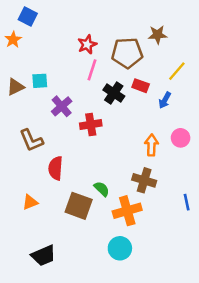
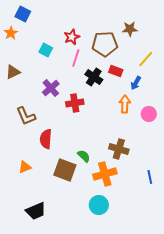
cyan square: (40, 81) -> (46, 50), moved, turned 32
orange arrow: (151, 145) -> (125, 104), moved
blue line: (187, 202) -> (150, 177), moved

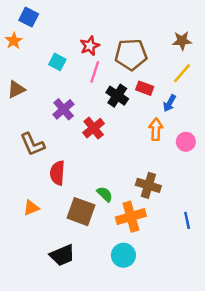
brown star: (130, 29) -> (182, 41), moved
red cross: (75, 103) -> (94, 128), turned -30
black trapezoid: (36, 211) -> (62, 255), moved

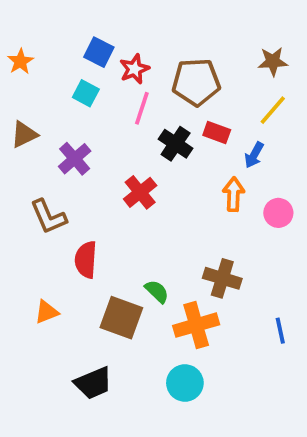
blue square: (29, 17) -> (99, 52), moved
purple cross: (64, 109) -> (75, 159), moved

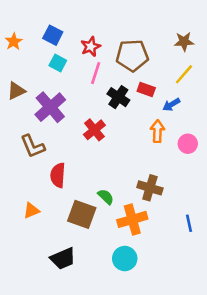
blue square: (99, 52) -> (53, 35), moved
blue arrow: (254, 155) -> (171, 105), turned 30
purple cross: (75, 159) -> (50, 107), size x1.4

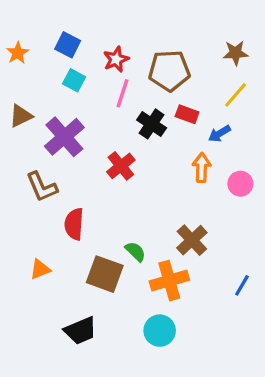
brown cross: (150, 188) -> (192, 240), turned 30
blue line: (189, 223) -> (242, 285), turned 42

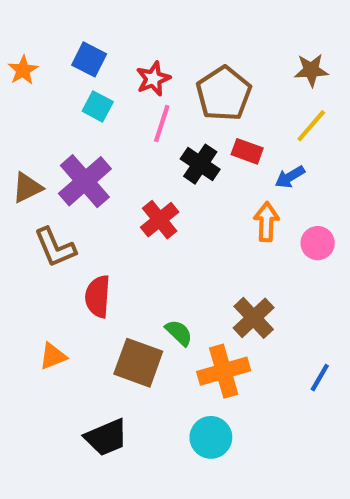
brown pentagon: (169, 71) -> (224, 94), turned -30
brown triangle: (21, 116) -> (27, 188), moved

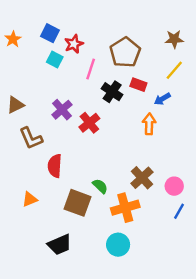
red star: (153, 79) -> (74, 44), moved
purple cross: (85, 181) -> (62, 110), moved, size x0.7
pink circle: (318, 243) -> (174, 186), moved

